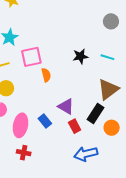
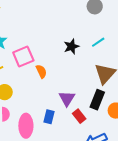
cyan line: (107, 57) -> (98, 42), turned -40
purple triangle: (66, 106) -> (67, 98), turned 42
blue rectangle: (45, 121) -> (49, 117), turned 64

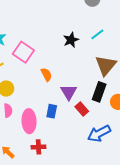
pink square: (23, 57) -> (23, 52), turned -30
orange semicircle: (41, 71) -> (46, 75), moved

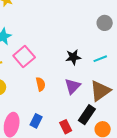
purple triangle: (69, 92) -> (72, 86), moved

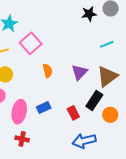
black star: (73, 57) -> (89, 14), moved
blue rectangle: (36, 121) -> (44, 108), turned 40

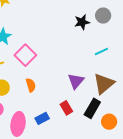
orange semicircle: (48, 71) -> (31, 85), moved
red rectangle: (73, 113) -> (66, 108), moved

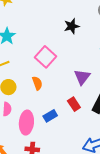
black star: (82, 22) -> (72, 26), moved
pink square: (25, 55) -> (45, 57), moved

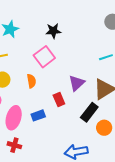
black star: (72, 26) -> (53, 31), moved
red rectangle: (74, 104) -> (59, 99), moved

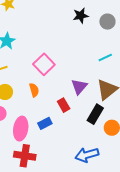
black star: (53, 31) -> (81, 16), moved
red cross: (14, 145) -> (25, 156), size x1.5

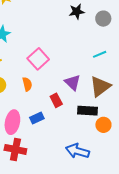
purple triangle: (79, 87) -> (73, 82), turned -30
black rectangle: (95, 114) -> (87, 111), turned 60
blue arrow: (87, 155) -> (78, 151), turned 30

